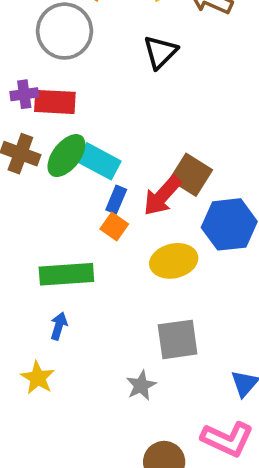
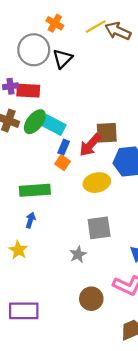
black triangle: (160, 52) -> (63, 59), moved
brown square: (191, 175) -> (107, 133), turned -35

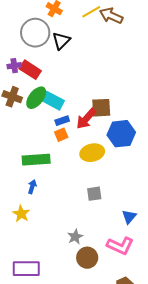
red rectangle: (28, 91) -> (30, 70), turned 30
blue rectangle: (64, 147) -> (62, 121), turned 48
orange square: (63, 163) -> (61, 135), turned 32
gray square: (99, 228) -> (94, 194), size x0.7
gray star: (78, 254) -> (75, 237), moved

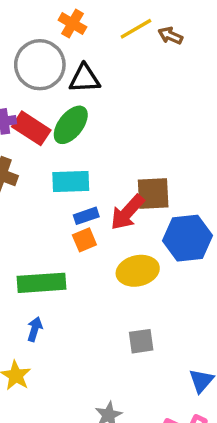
brown arrow: (111, 16) -> (170, 36), size x0.6
black triangle: (61, 41) -> (84, 78), turned 42
green ellipse: (36, 98) -> (71, 125), moved
cyan rectangle: (53, 101) -> (71, 181), turned -30

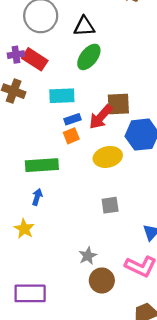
black triangle: (84, 78) -> (84, 26), moved
green ellipse: (71, 125) -> (89, 57), moved

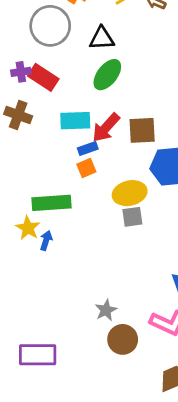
red arrow: (101, 117) -> (106, 128), moved
gray square: (110, 205) -> (132, 217), moved
yellow star: (24, 229) -> (28, 228), moved

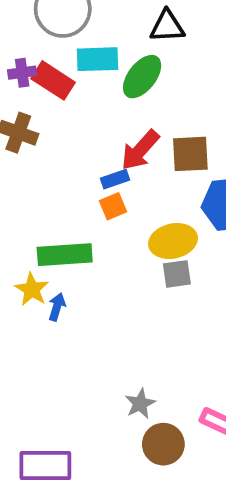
black triangle: (102, 38) -> (167, 26), moved
cyan rectangle: (75, 121) -> (98, 59), moved

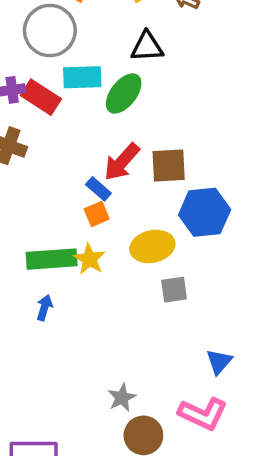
blue rectangle: (115, 179) -> (98, 189), turned 60
gray square: (177, 274) -> (174, 290), moved
yellow star: (32, 289) -> (89, 259), moved

